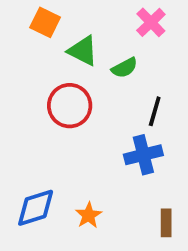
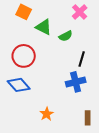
red circle: (70, 106) -> (24, 56), moved
blue diamond: (36, 208) -> (19, 85), moved, turned 65

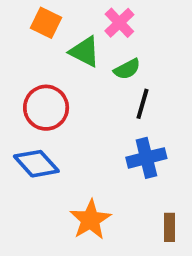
pink cross: (80, 12) -> (119, 23), moved
black line: (82, 59) -> (143, 104), moved
orange star: (47, 114) -> (90, 220), size x1.5

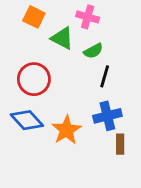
pink cross: (119, 23) -> (88, 17), turned -30
orange star: (90, 220) -> (66, 130), moved
brown rectangle: (170, 227) -> (120, 144), moved

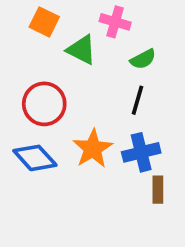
green semicircle: (93, 51) -> (143, 59), moved
orange star: (66, 130) -> (93, 149), moved

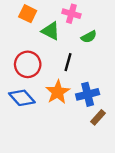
black line: (137, 100) -> (68, 62), moved
brown rectangle: (158, 190) -> (98, 117), turned 42

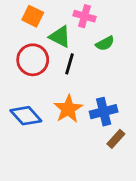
black line: (68, 62) -> (70, 64), moved
red circle: (28, 64) -> (33, 60), moved

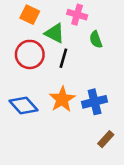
green semicircle: (105, 43) -> (96, 40), turned 98
brown rectangle: (116, 139) -> (106, 139), moved

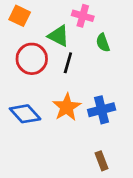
orange square: (30, 15) -> (20, 16), moved
brown rectangle: (106, 139) -> (102, 161), moved, turned -63

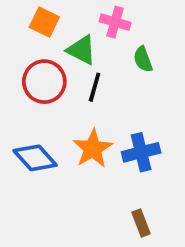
orange square: (20, 16) -> (44, 22), moved

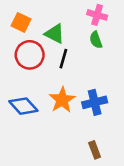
orange square: (44, 22) -> (21, 22), moved
pink cross: (115, 22) -> (97, 15), moved

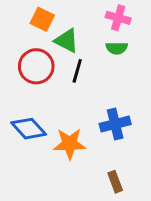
orange square: (21, 22) -> (42, 19), moved
green semicircle: (96, 40) -> (117, 48), turned -70
orange star: (62, 100) -> (70, 144), moved, turned 30

